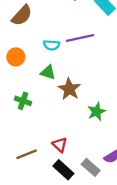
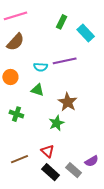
brown star: (69, 89) -> (68, 102), moved
green star: (97, 112) -> (57, 123), moved

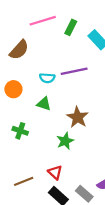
pink line: (15, 16) -> (43, 21), moved

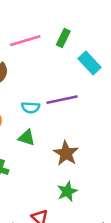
green rectangle: (71, 27) -> (63, 38), moved
green star: (65, 141) -> (67, 191), moved

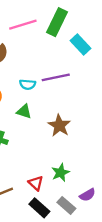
green rectangle: (63, 38) -> (57, 22), size x1.6
green star: (67, 191) -> (60, 173), moved

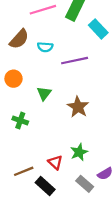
cyan semicircle: (28, 84) -> (45, 47), moved
green triangle: (24, 111) -> (44, 93), turned 49
black rectangle: (39, 208) -> (45, 186), moved

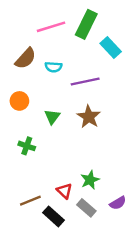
brown star: (78, 107) -> (89, 117), moved
gray rectangle: (85, 184) -> (86, 208), moved

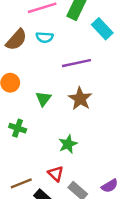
cyan semicircle: (53, 67) -> (45, 37), moved
green star: (90, 180) -> (68, 144), moved

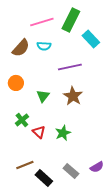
green cross: (18, 128) -> (22, 120), turned 32
red triangle: (56, 174) -> (39, 132), moved

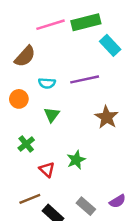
green rectangle: (71, 20) -> (86, 22), turned 50
cyan semicircle: (44, 46) -> (47, 83), moved
brown star: (73, 96) -> (107, 117), moved
red triangle: (39, 132) -> (47, 170), moved

